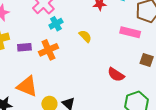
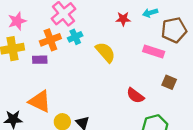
yellow semicircle: (85, 36) -> (105, 52), size x1.5
orange cross: (48, 50) -> (50, 40), moved

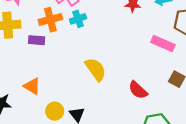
yellow semicircle: (105, 52) -> (96, 69), moved
orange triangle: (40, 101) -> (32, 86), size x0.7

